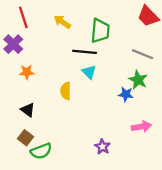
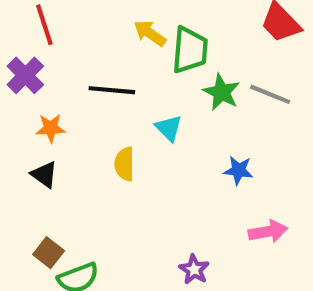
yellow arrow: (62, 22) -> (150, 33), moved
black line: (85, 52) -> (112, 90), moved
green star: (138, 80) -> (222, 92), moved
black triangle: (28, 110) -> (44, 175), moved

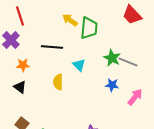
green star: (222, 92) -> (112, 58), moved
gray line: (270, 94) -> (128, 62), moved
pink arrow: (268, 232) -> (135, 97), moved, turned -42

